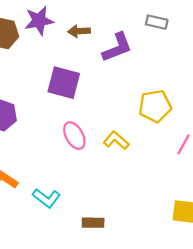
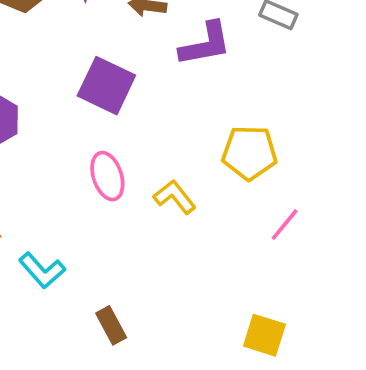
brown rectangle: (93, 223) -> (111, 325), turned 50

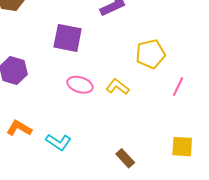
pink ellipse: (107, 176) -> (80, 85), turned -40
brown rectangle: (111, 325) -> (125, 158), moved

